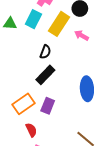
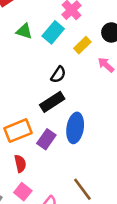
yellow rectangle: (59, 24) -> (82, 45), size x0.6
blue ellipse: (87, 89) -> (75, 128), moved

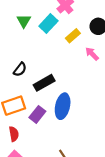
green triangle: (24, 31) -> (24, 21), turned 40
black semicircle: (58, 75) -> (20, 69), moved

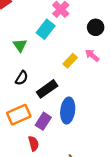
green triangle: (24, 21) -> (20, 45), moved
yellow rectangle: (73, 36) -> (70, 61), moved
red semicircle: (14, 134) -> (34, 144), moved

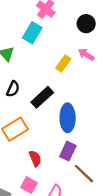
purple rectangle: (43, 121) -> (68, 151), moved

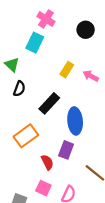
pink arrow: (86, 55) -> (91, 76), moved
black semicircle: (13, 89) -> (19, 89), moved
purple rectangle: (68, 151) -> (66, 150), moved

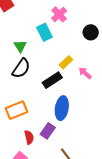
cyan rectangle: (35, 43) -> (44, 32), turned -66
black semicircle: (19, 89) -> (21, 68), size x1.5
black rectangle: (49, 103) -> (52, 80), moved

